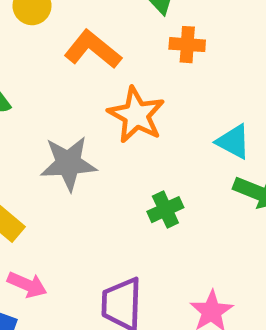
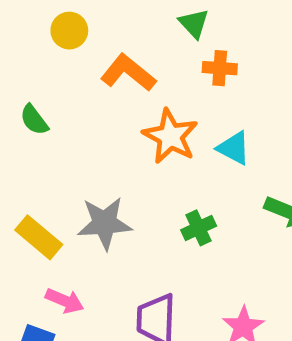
cyan triangle: (233, 142) -> (234, 148), moved
gray star: (68, 163) -> (105, 223), moved

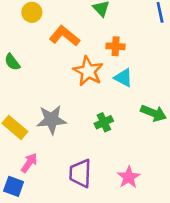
orange cross: (220, 68) -> (116, 46), moved
pink arrow: (65, 301) -> (29, 163), turned -78

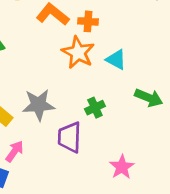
orange cross: (116, 46) -> (88, 21), moved
purple trapezoid: (80, 173) -> (70, 137), moved

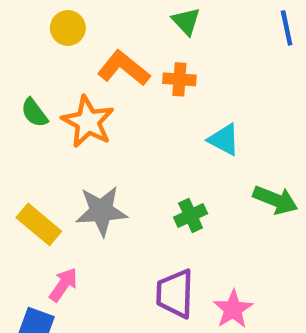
orange star: (78, 52) -> (88, 122), moved
purple trapezoid: (70, 137) -> (175, 294), moved

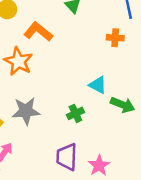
orange cross: (179, 79) -> (115, 38), moved
cyan triangle: (224, 140) -> (98, 85), moved

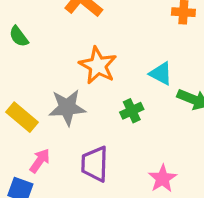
orange star: (18, 61) -> (98, 65), moved
purple trapezoid: (67, 157) -> (95, 164), moved

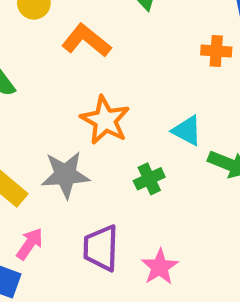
pink star: (162, 178) -> (160, 267), moved

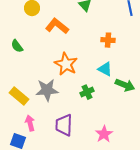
orange cross: (216, 51) -> (108, 40), moved
pink arrow: (30, 244) -> (30, 123), turned -49
pink star: (160, 267) -> (104, 134), moved

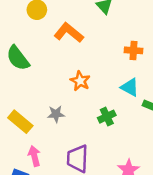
green semicircle: (17, 46) -> (18, 58), size x1.5
orange star: (66, 64) -> (80, 81), size x0.7
gray star: (47, 90) -> (56, 114), size x0.6

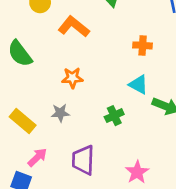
orange star: (80, 81) -> (72, 78), moved, turned -30
pink arrow: (34, 156) -> (37, 157), turned 60

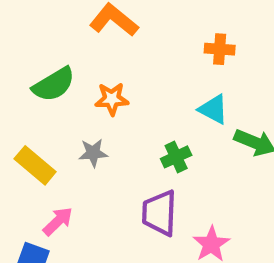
green semicircle: (20, 54) -> (54, 84), moved, turned -84
purple trapezoid: (83, 160) -> (159, 213), moved

